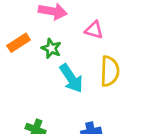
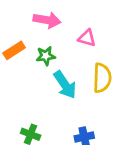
green star: (51, 48) -> (46, 56), turned -30

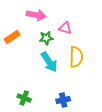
green star: (46, 56) -> (46, 38), moved

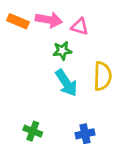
pink triangle: (65, 28) -> (80, 27), moved
orange rectangle: (12, 37) -> (18, 21), moved, turned 56

